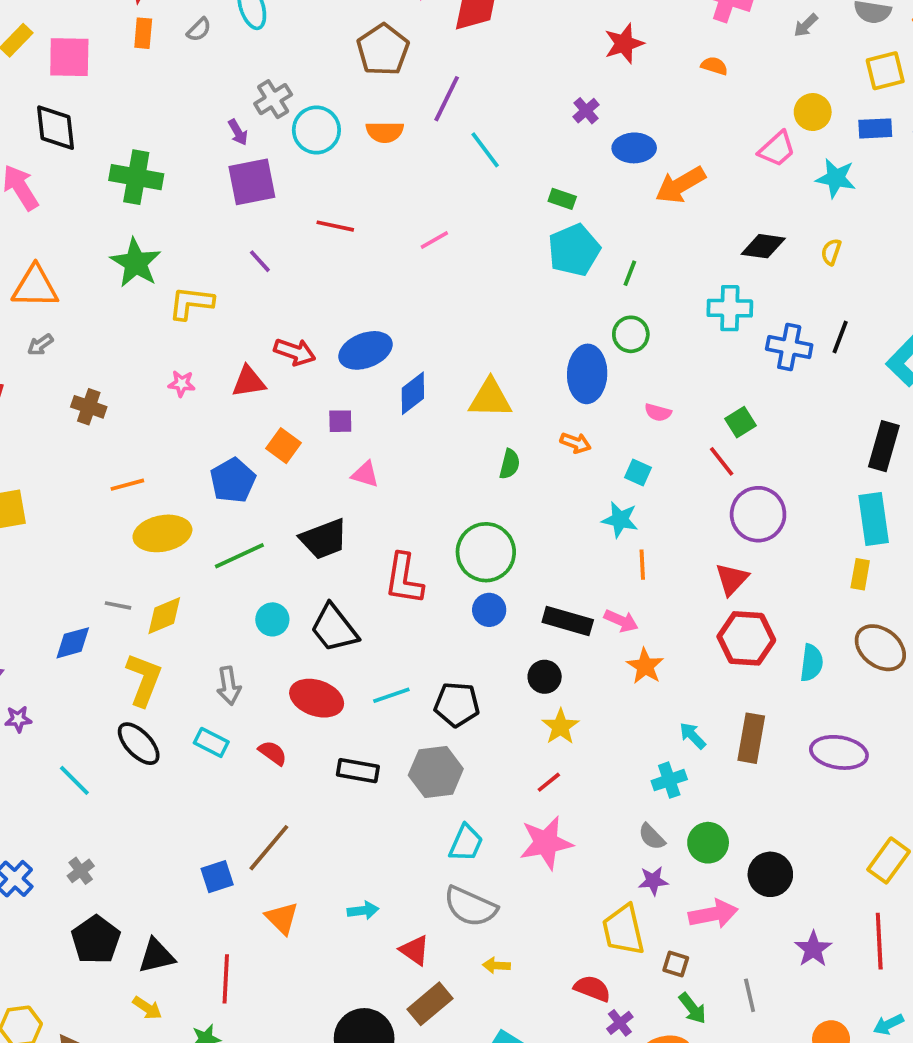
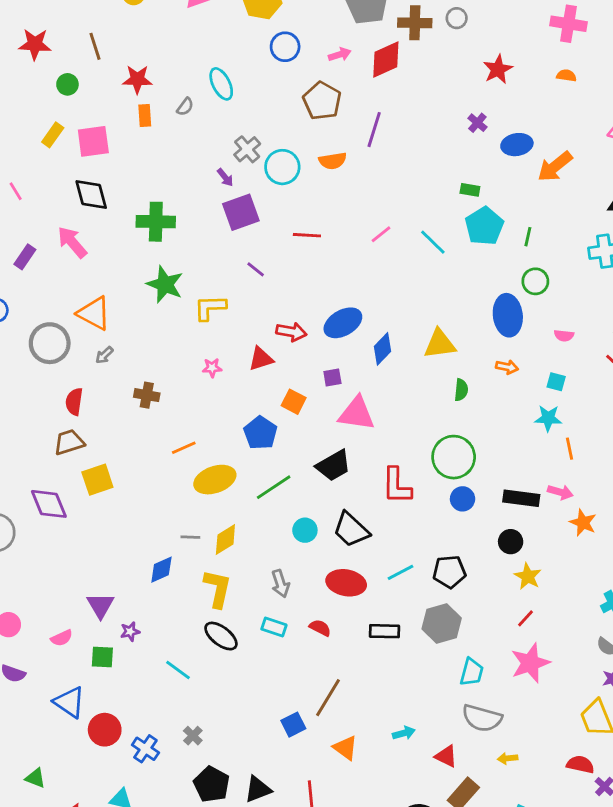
cyan line: (485, 150) -> (433, 242), moved
orange triangle: (35, 287) -> (94, 313), turned 36
pink triangle: (365, 474) -> (357, 414), size x1.8

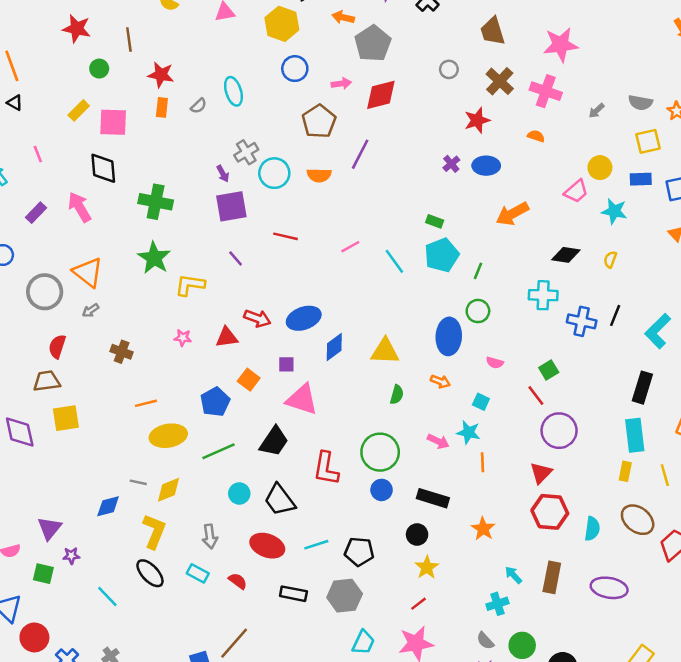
brown cross: (415, 23) -> (500, 81), moved, turned 32
blue ellipse: (517, 145) -> (486, 166), moved
black trapezoid: (334, 466) -> (274, 441), turned -36
pink arrow: (560, 492) -> (438, 441), moved

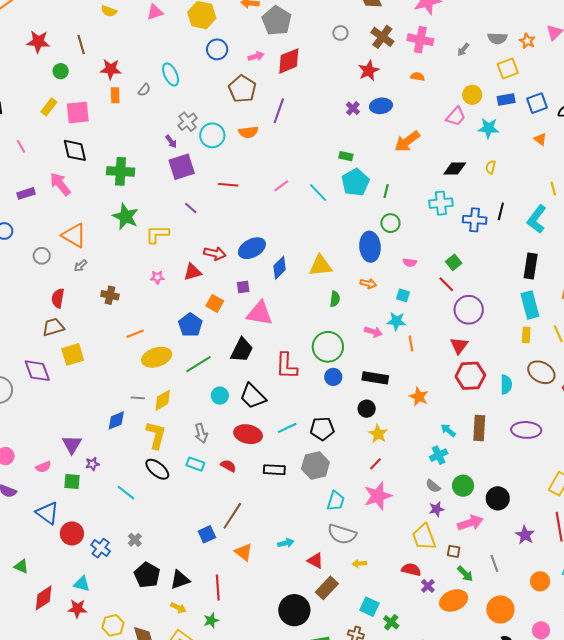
purple rectangle: (36, 213) -> (26, 193), turned 36
gray circle: (45, 292) -> (42, 256), size x0.6

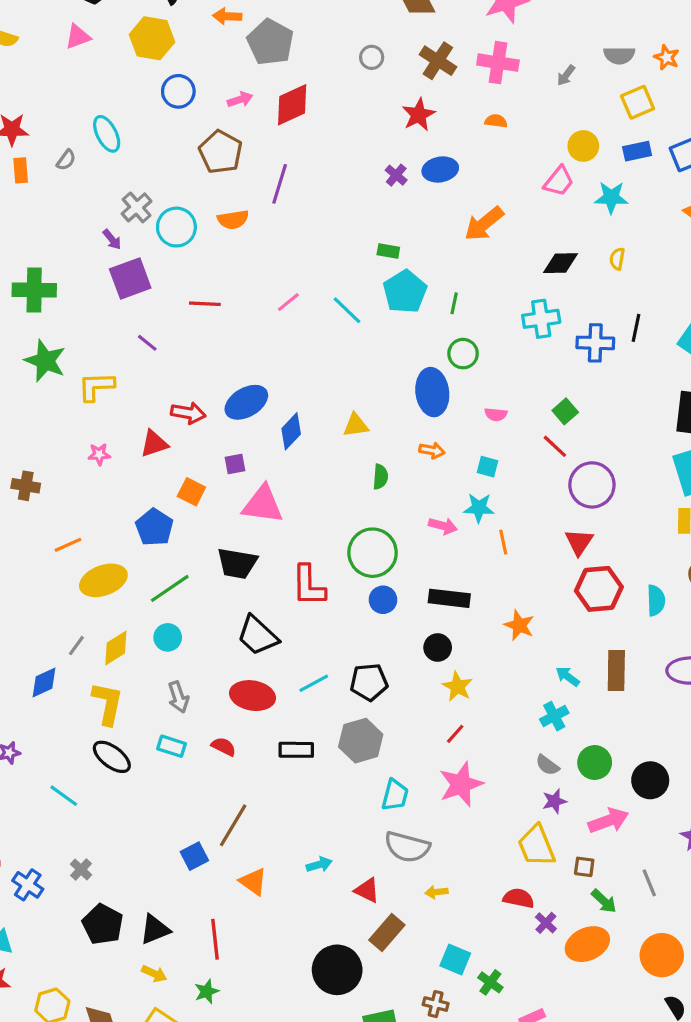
yellow triangle: (321, 266) -> (356, 425), size x0.7
black trapezoid: (242, 350) -> (237, 563), turned 76
cyan circle: (220, 396) -> (168, 637), moved
gray line: (138, 398) -> (76, 646), turned -56

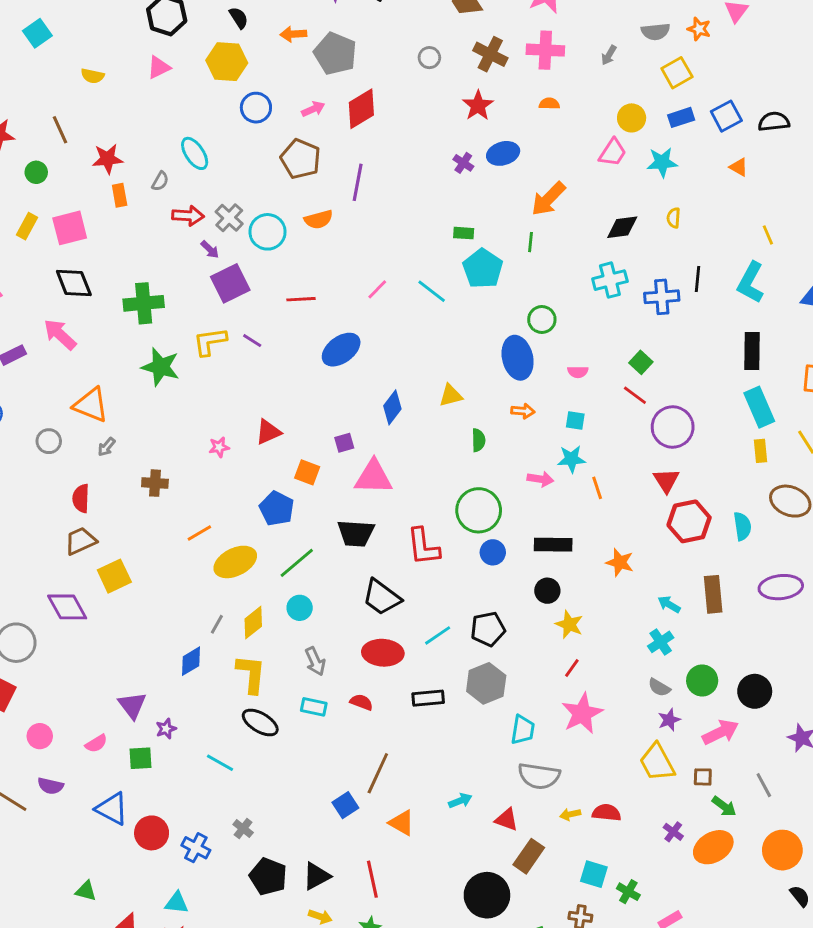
green line: (454, 303) -> (530, 242), moved
yellow L-shape: (96, 386) -> (210, 342), moved
blue ellipse: (246, 402) -> (341, 350), moved
red arrow: (188, 413) -> (188, 216), moved
red semicircle: (519, 898) -> (607, 813), moved

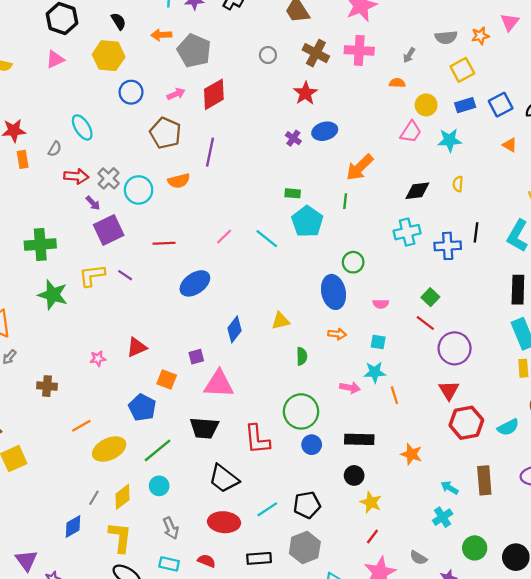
orange star: (699, 29) -> (480, 36), turned -30
orange semicircle: (549, 104) -> (397, 83), moved
cyan semicircle: (742, 526) -> (508, 427), turned 70
gray semicircle: (659, 687) -> (418, 558), moved

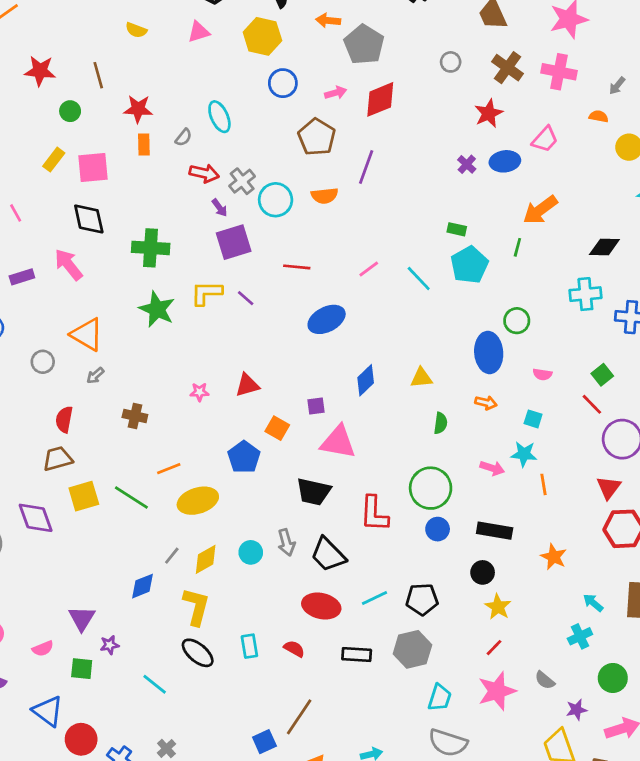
pink trapezoid: (411, 132) -> (545, 139), moved
green line: (157, 450) -> (131, 497), moved, turned 64
gray arrow: (171, 528) -> (286, 543), moved
cyan rectangle: (169, 564) -> (249, 646), turned 60

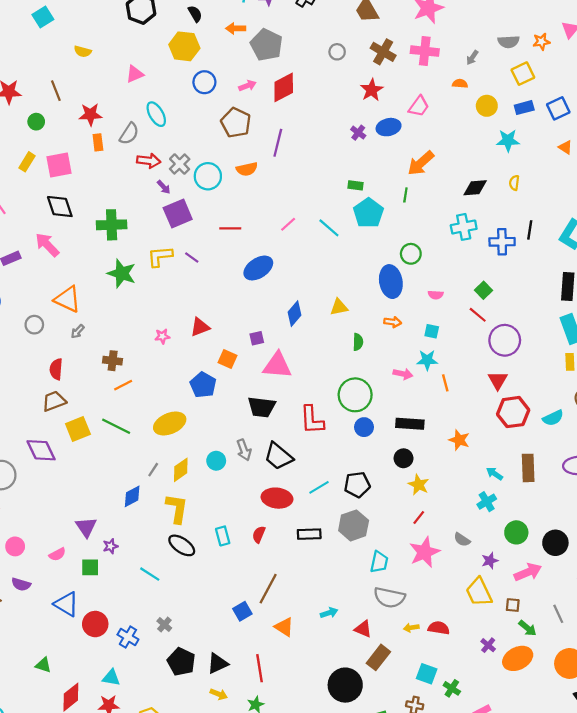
pink triangle: (199, 32) -> (135, 74), moved
gray semicircle: (184, 137) -> (129, 134), size x1.5
orange line: (169, 469) -> (123, 385), moved
red semicircle: (294, 649) -> (259, 534), turned -91

